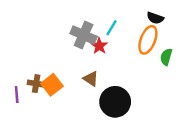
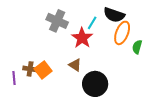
black semicircle: (155, 18) -> (114, 15), moved, size x1.5
gray cross: (84, 35) -> (57, 21), moved
red star: (99, 46) -> (82, 38), size x1.5

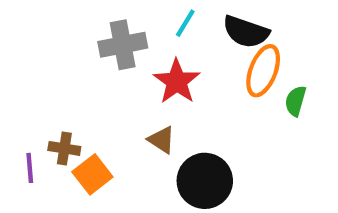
gray cross: (57, 21) -> (123, 45), turned -35
cyan line: (92, 23) -> (185, 23), moved
orange square: (43, 70) -> (92, 174), moved

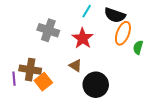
gray cross: (123, 45) -> (48, 30), moved, turned 30
brown cross: (64, 148) -> (30, 70), size x1.5

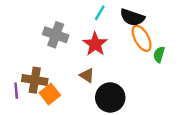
orange ellipse: (123, 33) -> (142, 38), turned -50

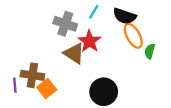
gray cross: (56, 35) -> (65, 24), moved
brown triangle: (87, 75) -> (74, 53), moved, size x1.5

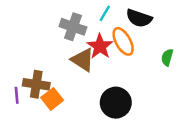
orange ellipse: (133, 36) -> (123, 41), moved

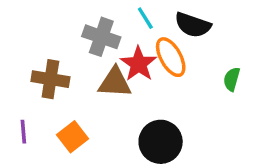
cyan line: (105, 13) -> (145, 18), turned -63
brown triangle: (83, 60) -> (115, 83), turned -30
brown cross: (36, 84) -> (50, 79), moved

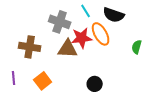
red star: (139, 64) -> (82, 38), turned 30
black circle: (161, 142) -> (95, 84), size x0.6

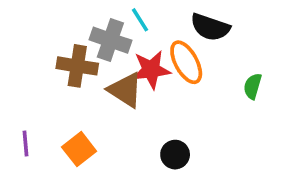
cyan line: (86, 11) -> (140, 20), moved
brown cross: (30, 47) -> (77, 66), moved
brown triangle: (68, 49) -> (125, 90), turned 30

